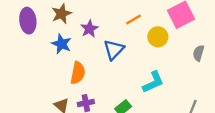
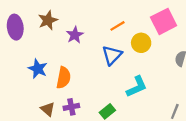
blue star: (62, 44) -> (38, 69), moved
blue triangle: (114, 50) -> (112, 55), moved

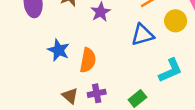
blue triangle: (112, 55) -> (143, 35), turned 30

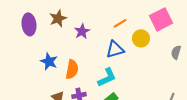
cyan L-shape: (170, 70) -> (107, 77), moved

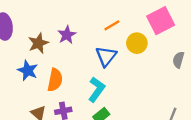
brown star: (58, 18) -> (38, 43), moved
blue triangle: (115, 49) -> (106, 56), turned -36
cyan L-shape: (107, 77) -> (97, 89), turned -30

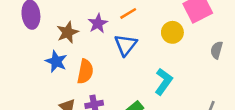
orange line: (112, 25) -> (128, 13), moved
blue triangle: (106, 56) -> (126, 45), moved
cyan L-shape: (97, 89) -> (164, 82), moved

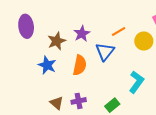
orange line: (128, 13) -> (119, 32), moved
orange semicircle: (85, 71) -> (80, 65), moved

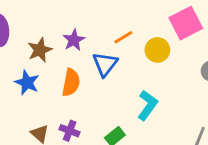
purple cross: (79, 101) -> (70, 131), turned 32

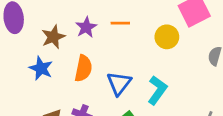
orange line: (123, 37) -> (120, 23), moved, turned 30
blue triangle: (105, 64) -> (119, 83), moved

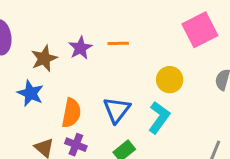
yellow circle: (167, 37) -> (170, 80), moved
orange semicircle: (83, 68) -> (71, 113), moved

